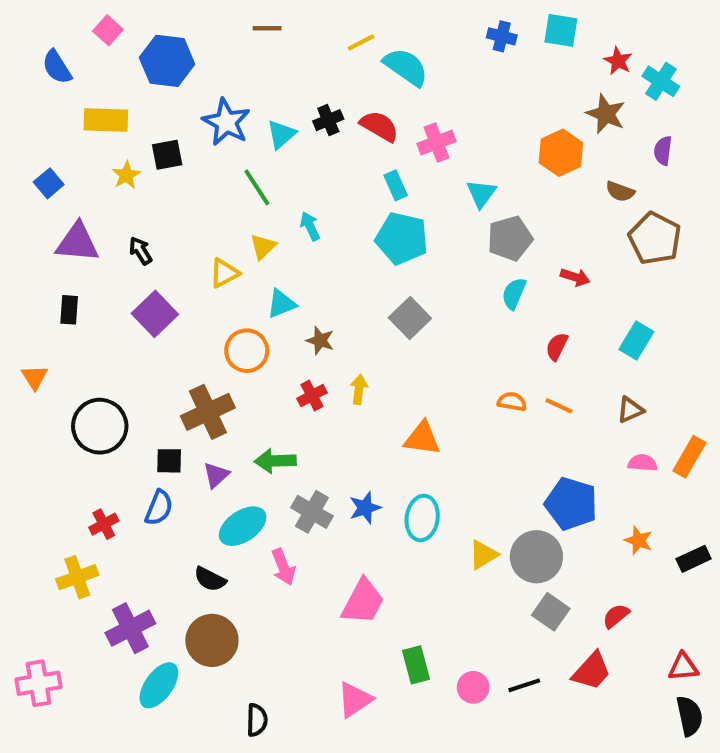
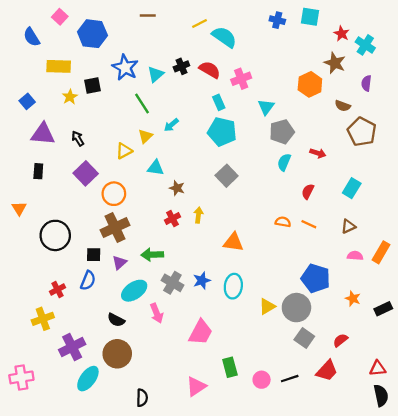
cyan arrow: (310, 226) -> (171, 125), turned -105
cyan triangle: (281, 304) -> (156, 168), turned 30
orange circle: (247, 351) -> (114, 194), moved

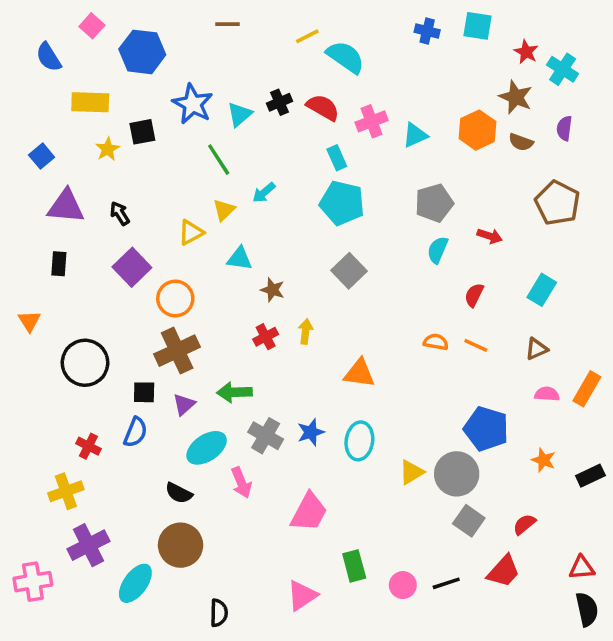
brown semicircle: (343, 106) -> (521, 142), moved
cyan triangle: (266, 107) -> (415, 135), moved, turned 30
red cross: (57, 290) -> (88, 446), turned -35
purple cross: (72, 347) -> (88, 545), moved

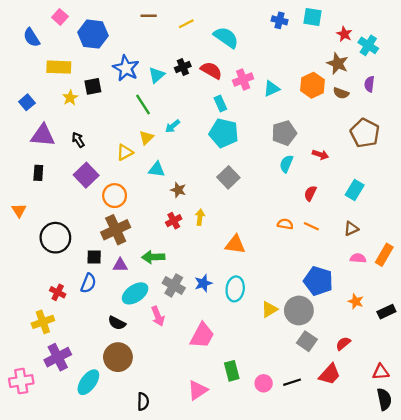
yellow line: (307, 36) -> (186, 24), moved
purple triangle: (184, 404) -> (120, 265), turned 42

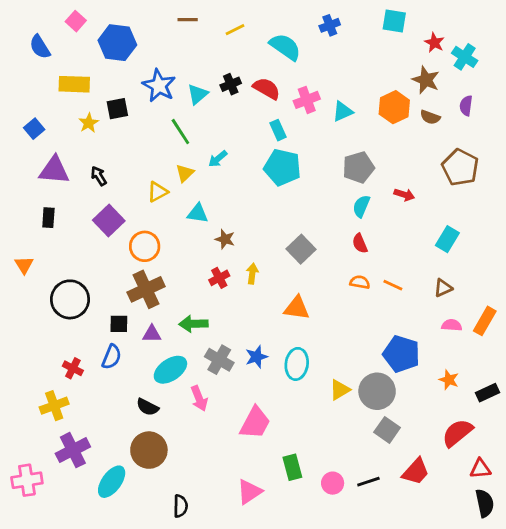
blue cross: (280, 20) -> (330, 25), moved, turned -35
gray square: (228, 177) -> (301, 249), moved
red semicircle: (310, 193) -> (360, 243), moved, turned -49
red semicircle: (343, 343) -> (457, 433), moved, size x1.6

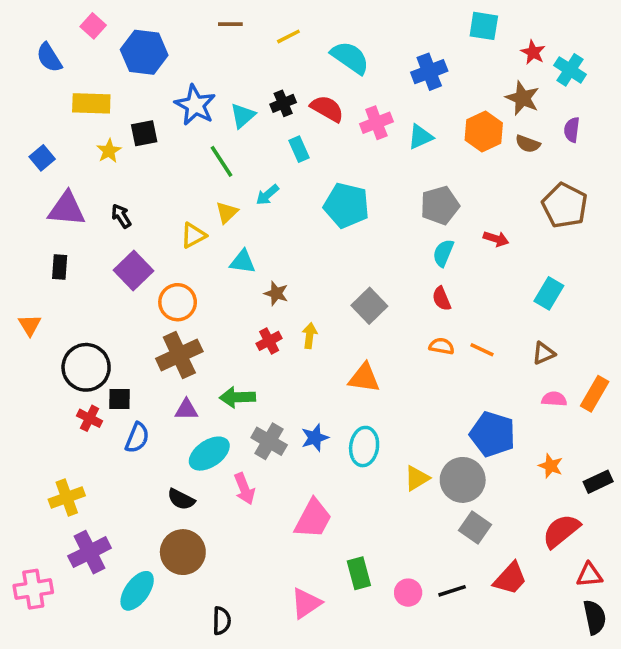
blue cross: (330, 25) -> (429, 72), moved, size x1.4
cyan rectangle: (278, 130) -> (299, 149), moved
black square: (119, 324) -> (119, 399), moved
red cross: (73, 368) -> (90, 418), moved

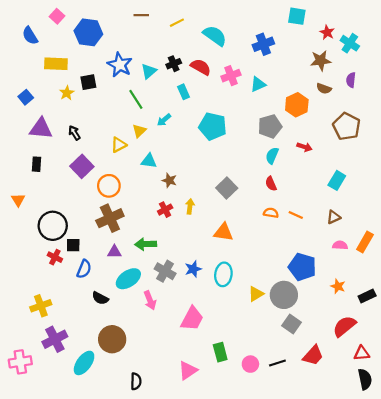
brown star: (522, 98) -> (321, 60), turned -30
orange hexagon: (484, 132) -> (297, 105), moved
black semicircle: (181, 499) -> (100, 298), moved

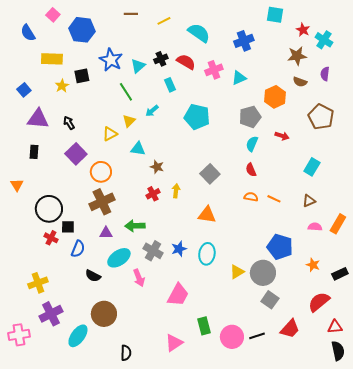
pink circle: (250, 364) -> (232, 337), size x1.5

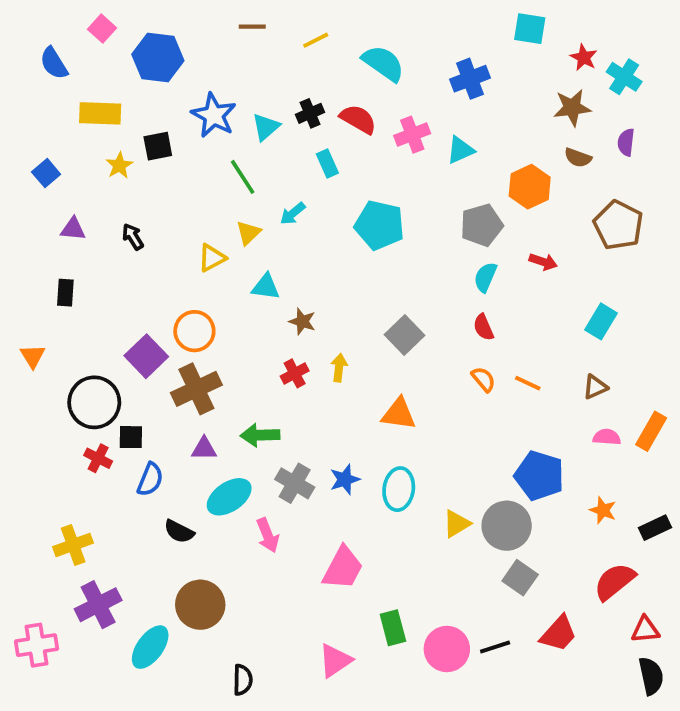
purple triangle: (38, 119) -> (73, 229), size x0.6
purple square: (76, 154) -> (146, 356), moved
orange semicircle: (251, 197) -> (483, 379), turned 40

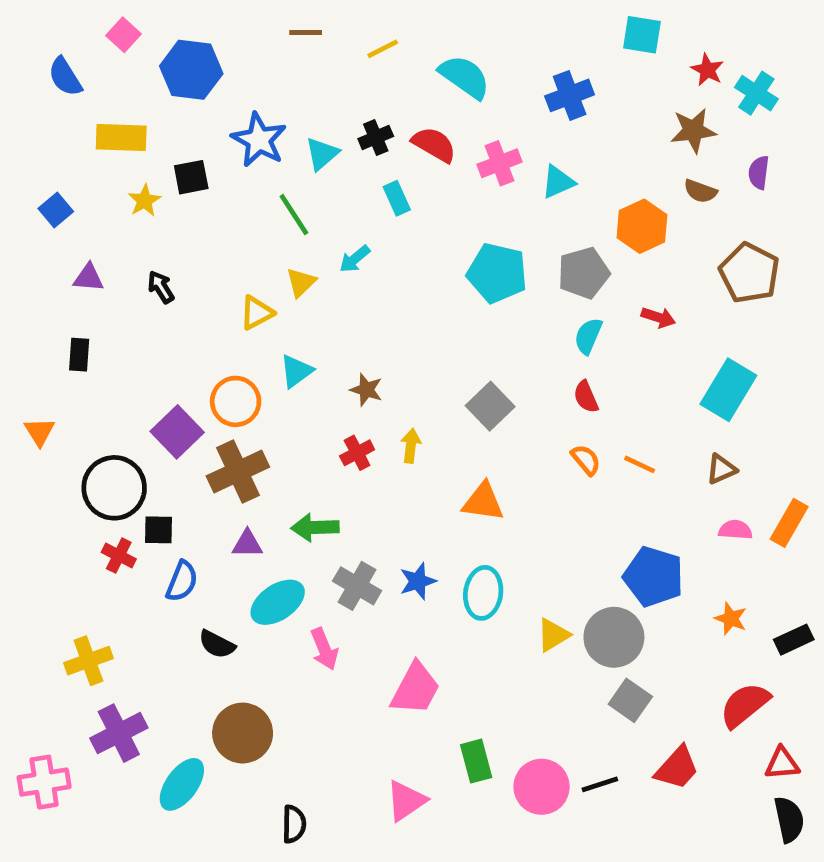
cyan pentagon: (379, 225) -> (497, 273), moved
cyan triangle: (266, 287) -> (296, 371), moved, turned -44
cyan rectangle: (601, 321) -> (728, 390), size x1.4

